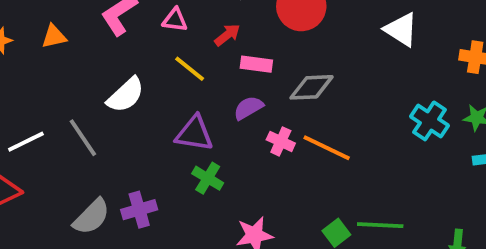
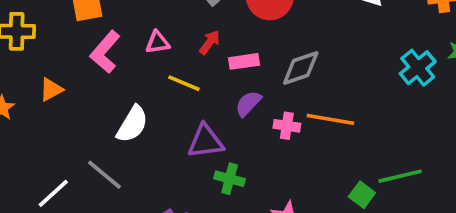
cyan cross: (430, 121) -> (418, 68), turned 33

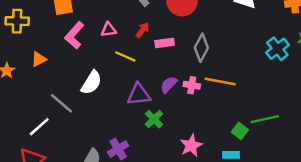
gray diamond: (301, 68) -> (201, 48), turned -44
purple semicircle: (248, 104) -> (169, 85), moved
gray line: (104, 175) -> (62, 103), moved
green cross: (230, 179) -> (154, 119), turned 30

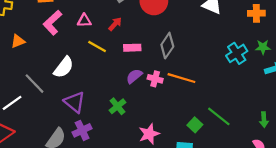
pink rectangle: (165, 43) -> (132, 48), moved
purple triangle: (139, 94) -> (75, 102), moved, turned 40
green line: (265, 119) -> (219, 116), turned 45

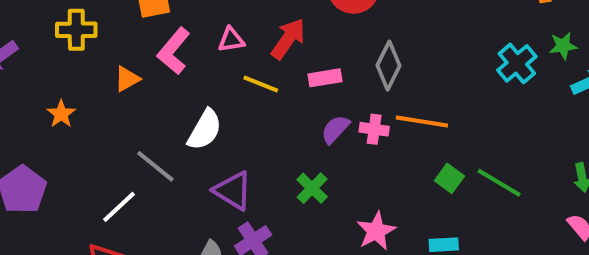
red arrow: (115, 24) -> (288, 39), size x1.5
orange triangle: (18, 41) -> (127, 79), moved
green square: (195, 125) -> (449, 178), moved

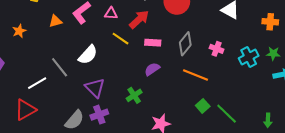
pink cross: (374, 129) -> (217, 49), moved

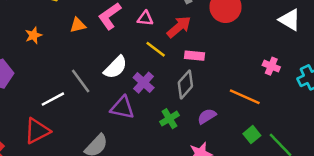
gray diamond: (185, 44) -> (185, 84), moved
purple semicircle: (152, 69) -> (207, 116), moved
purple triangle: (95, 88) -> (122, 108), turned -35
purple cross: (99, 115) -> (144, 83), moved, turned -30

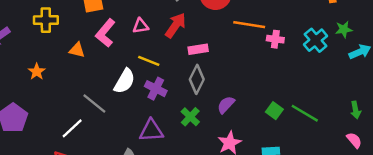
orange triangle: (78, 25) -> (77, 50), turned 42
yellow line: (156, 49) -> (149, 61), moved
orange line: (245, 97) -> (249, 25), moved
purple triangle: (122, 108) -> (151, 131), moved

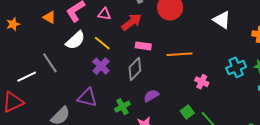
orange line: (249, 25) -> (179, 54), moved, turned -30
pink cross: (275, 39) -> (202, 82), moved
white semicircle: (125, 81) -> (75, 40), moved
green cross: (190, 117) -> (122, 107), moved

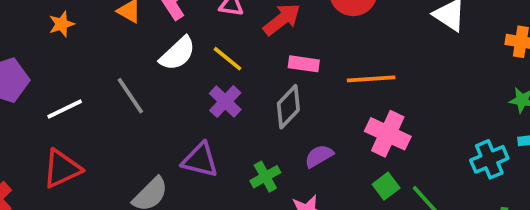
cyan cross: (236, 67) -> (489, 159), moved
white line: (27, 77) -> (65, 109), moved
pink cross: (202, 82) -> (388, 134), moved, size x1.6

